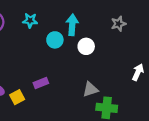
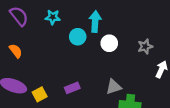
gray star: (118, 24) -> (145, 47), moved
purple rectangle: (41, 83) -> (72, 88), moved

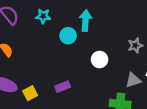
white circle: (109, 43) -> (100, 60), moved
gray triangle: (114, 87) -> (133, 80), moved

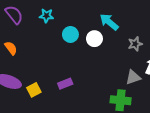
cyan arrow: (85, 20) -> (109, 22), moved, turned -54
white circle: (100, 60) -> (94, 39), moved

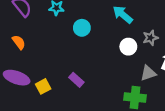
white circle: (94, 39) -> (128, 47), moved
purple rectangle: (65, 84) -> (76, 80), turned 64

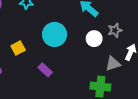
cyan circle: (82, 28) -> (55, 34), moved, size x1.5
yellow square: (43, 86) -> (18, 48), moved

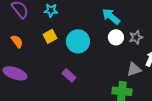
white circle: (94, 39) -> (116, 37), moved
yellow square: (18, 48) -> (50, 36), moved

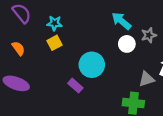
cyan star: (51, 10) -> (55, 23), moved
gray star: (136, 37) -> (149, 35), moved
cyan circle: (78, 41) -> (92, 65), moved

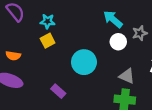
orange semicircle: (18, 48) -> (13, 56), moved, turned 136
gray triangle: (147, 79) -> (127, 76), moved, turned 42
purple rectangle: (75, 86) -> (58, 91), moved

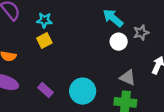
cyan circle: (84, 62) -> (83, 91), moved
purple rectangle: (58, 91) -> (45, 90), moved

